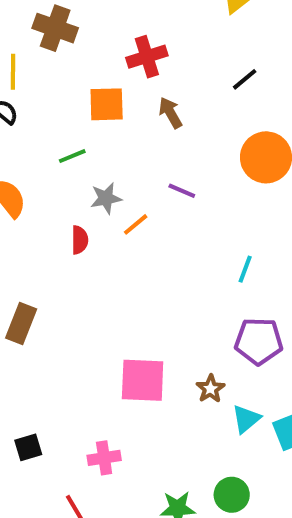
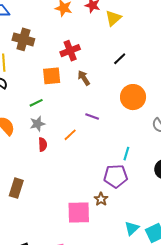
gray star: (106, 198) -> (37, 124), moved
purple pentagon: (259, 341) -> (116, 176), moved
brown star: (210, 389) -> (101, 199), moved

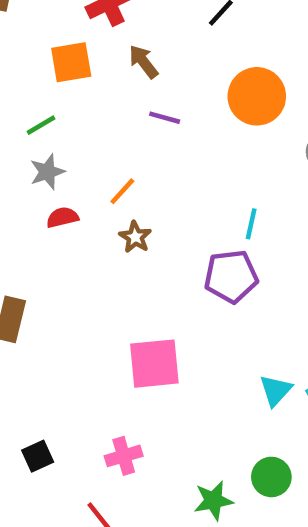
purple line: (92, 116) -> (165, 118), moved
red semicircle: (43, 144) -> (62, 217), turned -96
brown star: (101, 199) -> (135, 237), moved

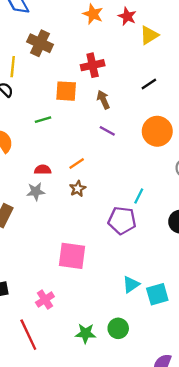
gray star: (47, 172) -> (36, 191), moved
pink cross: (124, 456) -> (45, 300), turned -30

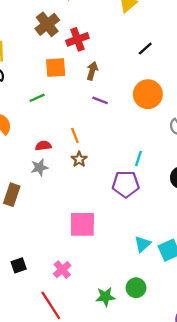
brown cross: (40, 43) -> (47, 24), moved, turned 35
black line: (149, 84) -> (145, 49), moved
brown arrow: (103, 100) -> (92, 71), turned 48
orange line: (77, 164) -> (75, 135), turned -70

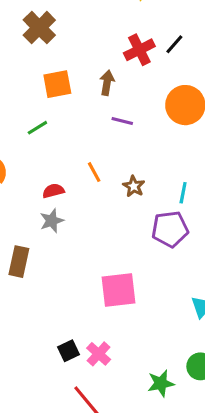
red cross: (77, 39) -> (139, 50), moved
brown star: (79, 159) -> (134, 186), moved
black square: (19, 265) -> (68, 351), moved

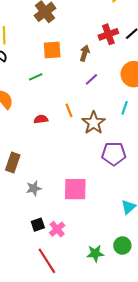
purple line: (122, 121) -> (91, 79), turned -64
brown star: (134, 186) -> (94, 123), size x1.6
cyan line: (183, 193) -> (125, 108), moved
gray star: (52, 221) -> (34, 188), moved

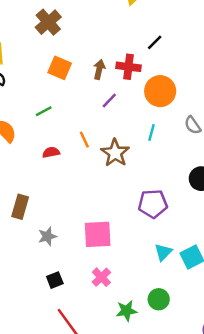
red cross: (108, 34) -> (128, 67), moved, turned 30
orange square: (52, 50) -> (60, 68), turned 30
green line: (36, 77) -> (44, 111), moved
purple pentagon: (114, 154) -> (153, 204), moved
pink cross: (57, 229) -> (101, 277), moved

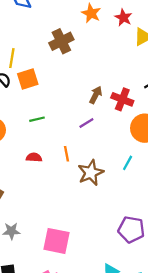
orange square: (60, 68) -> (28, 79), moved, turned 35
purple line: (109, 100) -> (86, 123), moved
purple pentagon: (153, 204) -> (131, 230), moved

